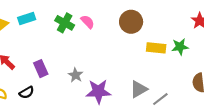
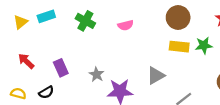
pink semicircle: (88, 22) -> (126, 25), moved, turned 120
brown circle: (131, 22) -> (178, 17), moved
gray triangle: (139, 89) -> (156, 76), moved

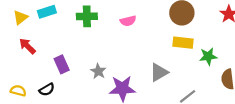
green cross: (85, 21) -> (87, 16), turned -30
green star: (204, 45) -> (208, 56), moved
red arrow: (26, 61) -> (27, 46), moved

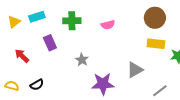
red arrow: (27, 46) -> (22, 56), moved
purple rectangle: (62, 64) -> (50, 43), moved
gray star: (98, 71) -> (82, 60), moved

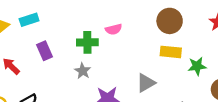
green cross: (72, 21) -> (87, 42), moved

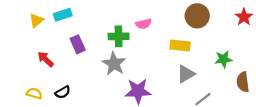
yellow rectangle: (171, 52) -> (180, 45), moved
gray star: (83, 71) -> (114, 64), size x1.5
gray triangle: (146, 83) -> (186, 74), moved

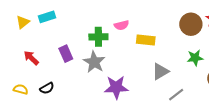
brown circle: (197, 16) -> (191, 24), moved
purple rectangle: (78, 44) -> (66, 54), moved
yellow rectangle: (180, 45) -> (146, 40), moved

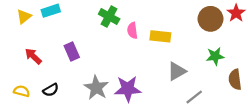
pink semicircle: (122, 25) -> (132, 31), moved, turned 96
green cross: (98, 37) -> (109, 17), moved, turned 30
gray star: (94, 62) -> (96, 88), moved

